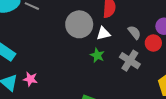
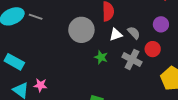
white triangle: (103, 33) -> (116, 35), moved
red circle: (153, 43) -> (153, 49), moved

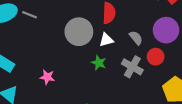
purple circle: (161, 24) -> (166, 30), size x1.5
white triangle: (116, 35) -> (106, 40), moved
pink star: (40, 85) -> (47, 77), moved

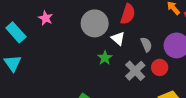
white triangle: (106, 40) -> (118, 38), turned 40
pink star: (47, 77) -> (46, 18), moved

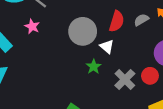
gray semicircle: (146, 44) -> (141, 20), moved, turned -96

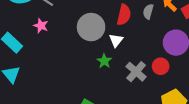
gray semicircle: (141, 20) -> (148, 12), turned -40
white triangle: (107, 46) -> (116, 40), turned 32

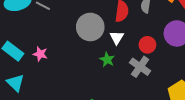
pink star: (41, 26) -> (40, 54), moved
red circle: (161, 66) -> (147, 45), moved

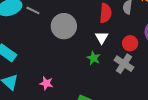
gray circle: (90, 27) -> (64, 26), moved
pink star: (40, 54) -> (46, 83), moved

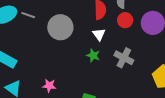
red circle: (130, 43) -> (125, 20), moved

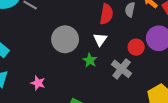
red circle: (125, 20) -> (136, 47), moved
gray circle: (60, 27) -> (65, 39), moved

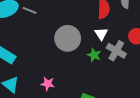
gray cross: (122, 69) -> (116, 51), moved

